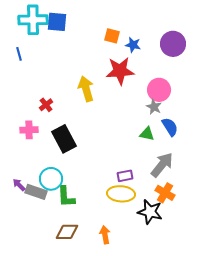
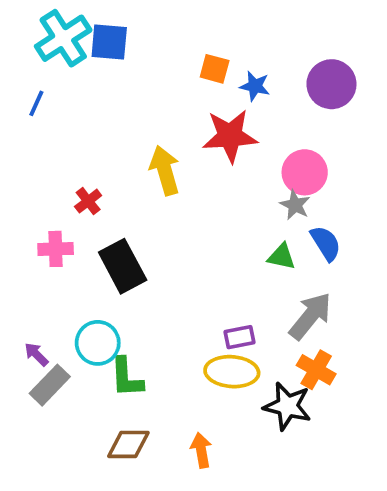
cyan cross: (33, 20) -> (63, 38), turned -32
blue line: (19, 54) -> (36, 103), turned 40
gray rectangle: (36, 192) -> (50, 385), moved, turned -65

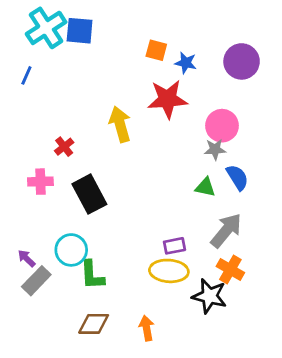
gray star: (295, 205) -> (215, 149), turned -30

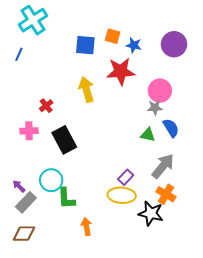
blue square: (80, 31) -> (85, 45), moved
purple rectangle: (175, 246) -> (126, 177), turned -35
brown diamond: (94, 324) -> (24, 234), moved
orange arrow: (147, 328) -> (86, 227), moved

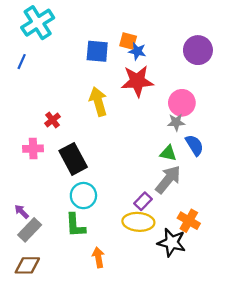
blue star: (134, 45) -> (137, 51), moved
gray arrow: (163, 166) -> (168, 180), moved
cyan circle: (51, 180) -> (83, 196), moved

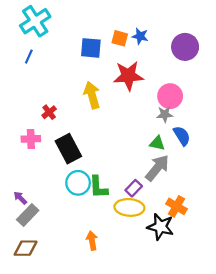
blue star: (137, 51) -> (140, 36), moved
blue line: (22, 62) -> (29, 57), moved
green L-shape: (75, 225) -> (98, 187), moved

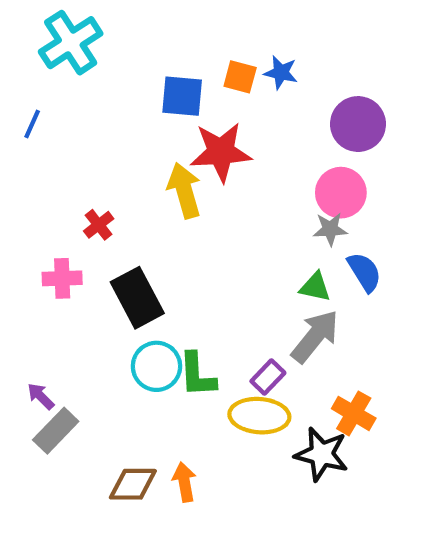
purple circle: (185, 47) -> (358, 124), moved
blue line: (29, 57) -> (32, 124), moved
red star: (128, 76) -> (221, 152), moved
brown diamond: (26, 248) -> (133, 484), moved

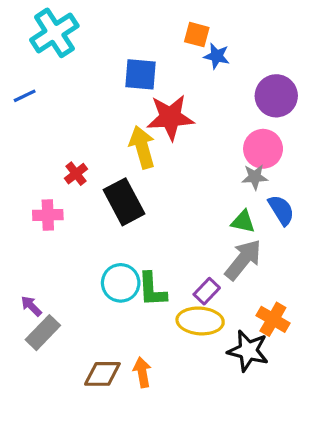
orange square: (240, 77) -> (197, 35), moved
blue line: (32, 124) -> (25, 96), turned 40
black rectangle: (137, 298) -> (124, 202), moved

